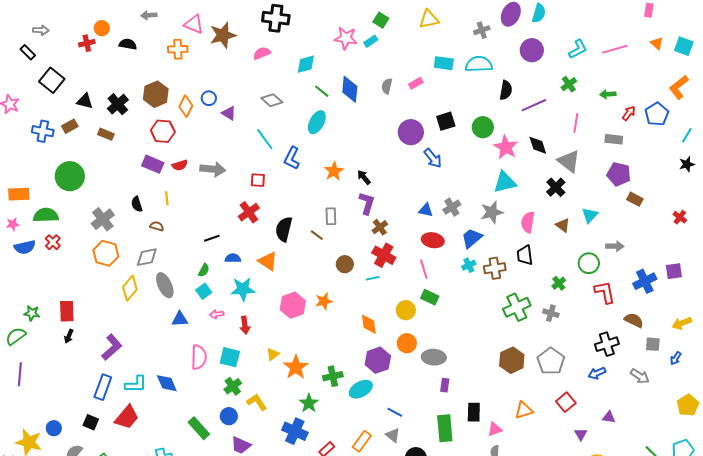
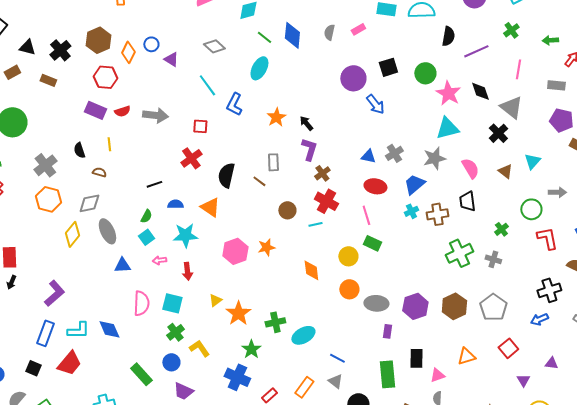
pink semicircle: (528, 222) -> (470, 168), turned 140
purple hexagon: (378, 360) -> (415, 306), moved

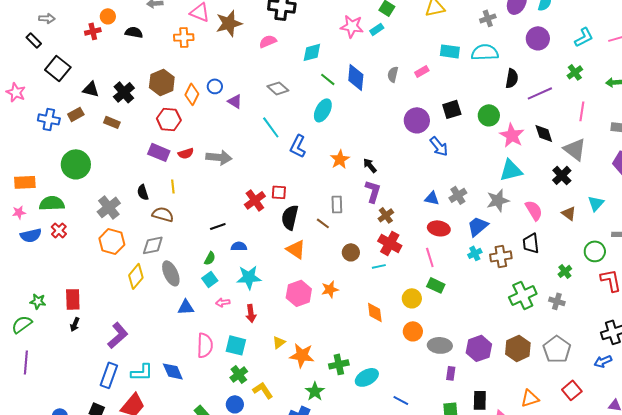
red square: (200, 126) -> (279, 192), moved
brown semicircle: (99, 172) -> (163, 214), size x1.5
orange triangle: (210, 207) -> (296, 249), moved
orange star: (238, 313) -> (302, 355), turned -30

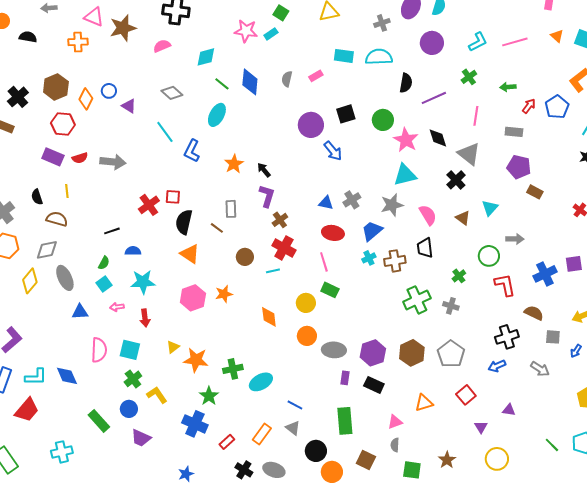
black rectangle: (480, 400) -> (374, 385), moved, turned -66

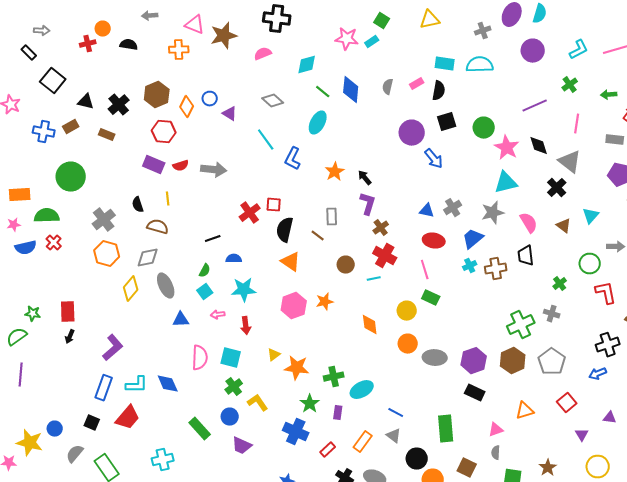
black semicircle: (406, 83) -> (439, 91), moved
green cross: (417, 300) -> (521, 325), moved
purple rectangle: (345, 378) -> (338, 413), moved

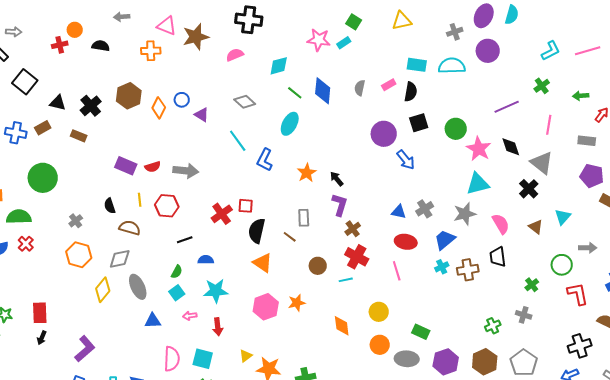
purple circle: (533, 51) -> (488, 51), moved
red hexagon: (164, 132) -> (167, 206), moved
gray cross: (104, 220) -> (76, 221), size x0.6
green rectangle: (431, 298) -> (421, 332), moved
green cross: (521, 325) -> (493, 326), size x0.6

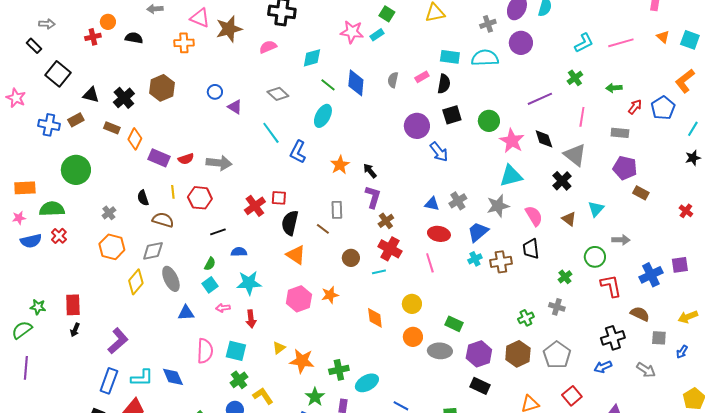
orange diamond: (159, 108) -> (135, 139), moved

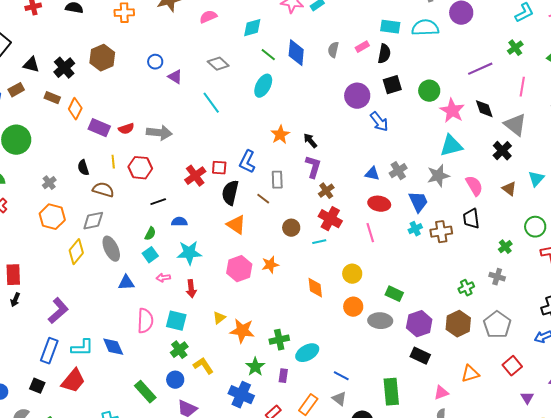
blue L-shape: (298, 152) -> (247, 162), moved
blue trapezoid: (478, 232) -> (418, 202), turned 105

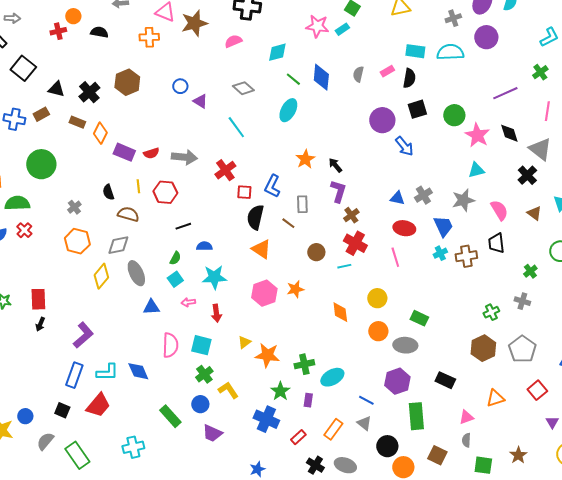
cyan triangle: (451, 146) -> (476, 170), size x0.7
red cross: (195, 176) -> (225, 170), moved
purple hexagon: (419, 324) -> (397, 381), moved

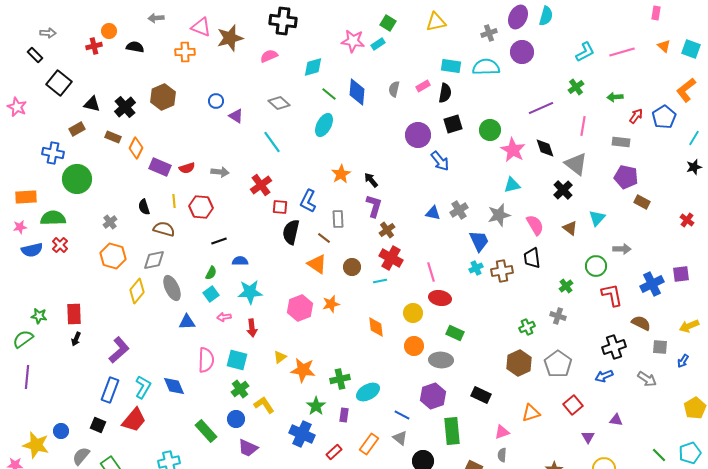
blue cross: (14, 119) -> (53, 153), moved
gray arrow: (184, 157) -> (220, 172), size x0.7
red ellipse: (404, 228) -> (440, 298), moved
orange triangle: (261, 249) -> (317, 264), moved
cyan L-shape: (107, 372) -> (143, 387), turned -60

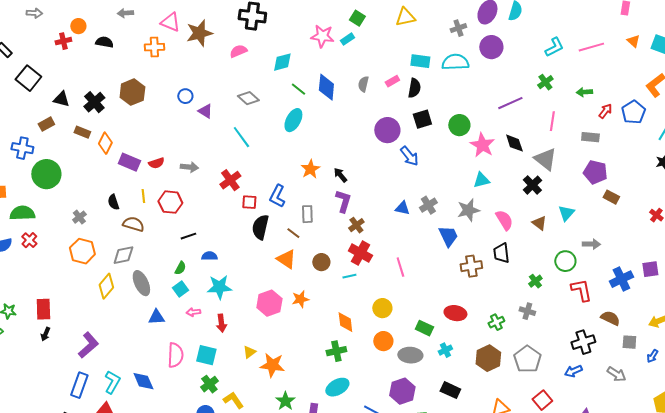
gray arrow: (48, 33) -> (34, 13), moved
cyan cross: (476, 268) -> (445, 350), moved
red ellipse: (440, 298) -> (455, 313), moved
green cross: (340, 379) -> (336, 351), moved

